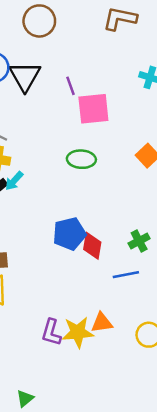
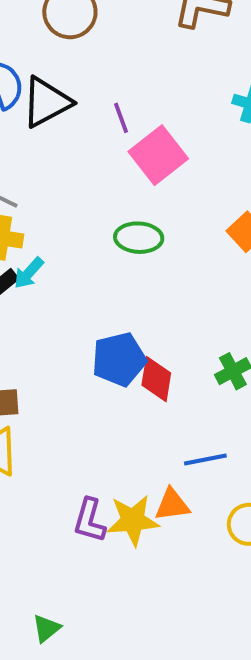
black triangle: (25, 76) -> (46, 102), turned 32
pink square: (93, 109) -> (158, 155), turned -32
blue line: (126, 275) -> (205, 460), moved

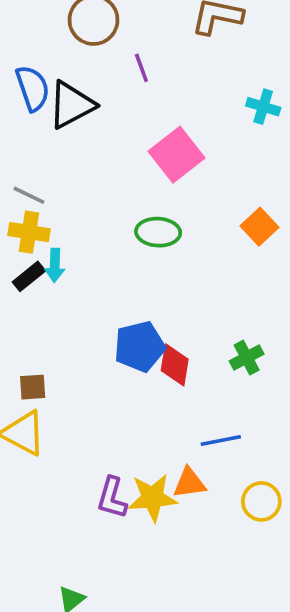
purple line: (121, 118) -> (141, 68), moved
cyan arrow: (29, 273) -> (55, 265), turned -40

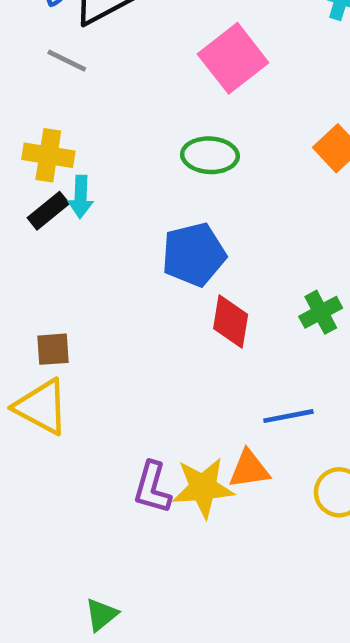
gray line: (29, 195) -> (67, 61), moved
blue pentagon: (140, 346) -> (194, 255), moved

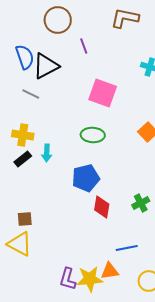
pink square: (233, 58) -> (103, 93), turned -32
cyan arrow: (81, 197) -> (47, 153), moved

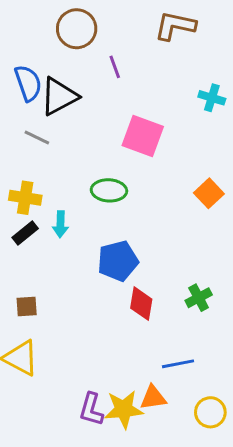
green ellipse: (93, 135) -> (109, 190), moved
brown square: (25, 219) -> (27, 306), moved

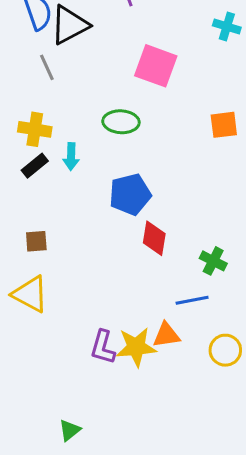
gray line: (37, 137) -> (47, 67), turned 40
orange square: (209, 193) -> (224, 125), turned 36
green cross: (199, 298) -> (213, 261), moved, turned -35

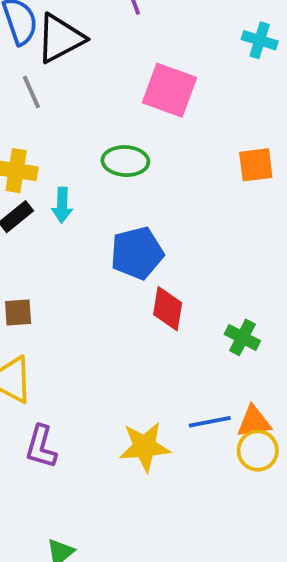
blue line: (192, 300) -> (210, 422), moved
orange triangle: (166, 335) -> (254, 422), moved
purple L-shape: (103, 347) -> (41, 447), moved

